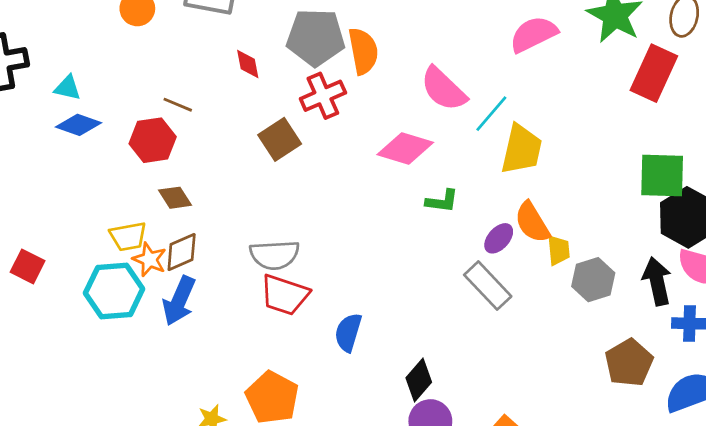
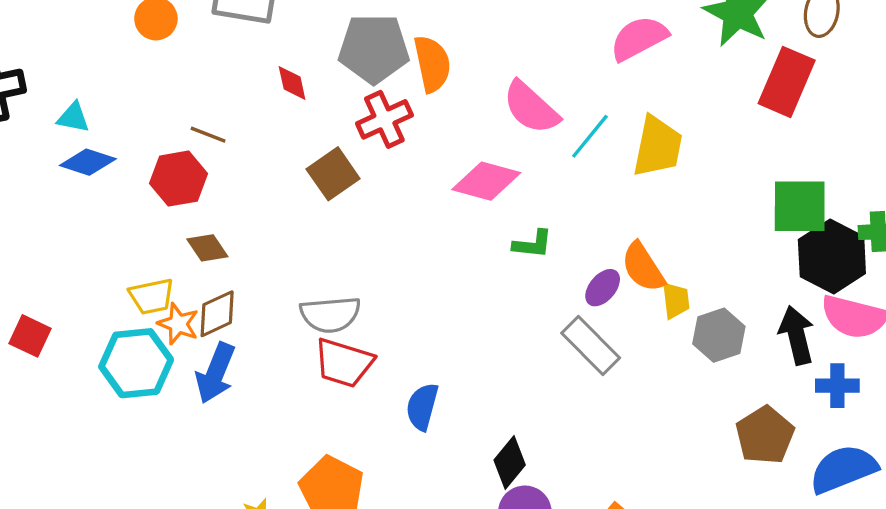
yellow trapezoid: (521, 149) -> (658, 146), moved

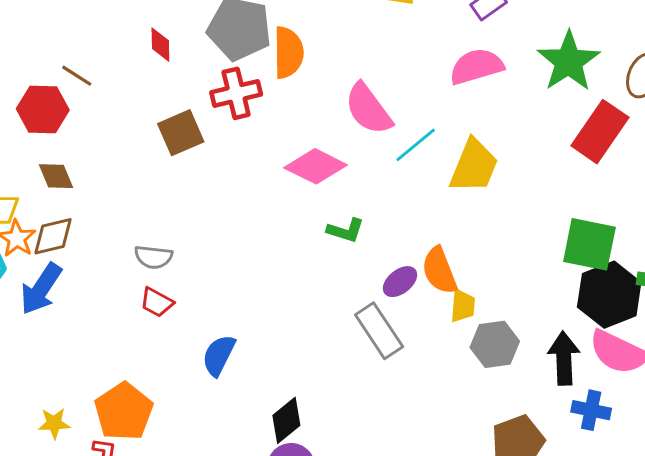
gray semicircle: (330, 314) -> (153, 257), size x0.7
red trapezoid: (344, 363) -> (157, 302), size x0.6

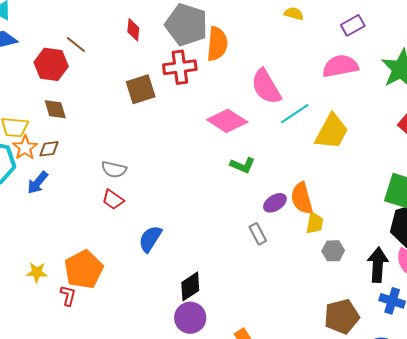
brown diamond: (53, 236) -> (49, 149), size x0.7
blue arrow: (41, 289) -> (38, 183), size x0.7
gray rectangle: (379, 331) -> (258, 234), size x0.6
gray hexagon: (495, 344) -> (333, 251), size x0.7

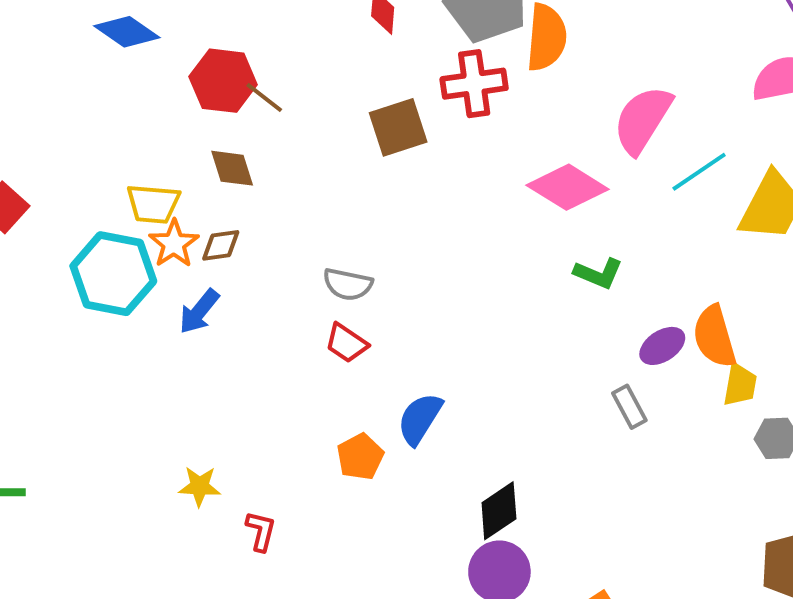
brown line: (76, 44) -> (264, 97), moved
pink semicircle: (266, 87) -> (643, 120), turned 63
orange pentagon: (84, 269) -> (360, 457), moved, size x0.6

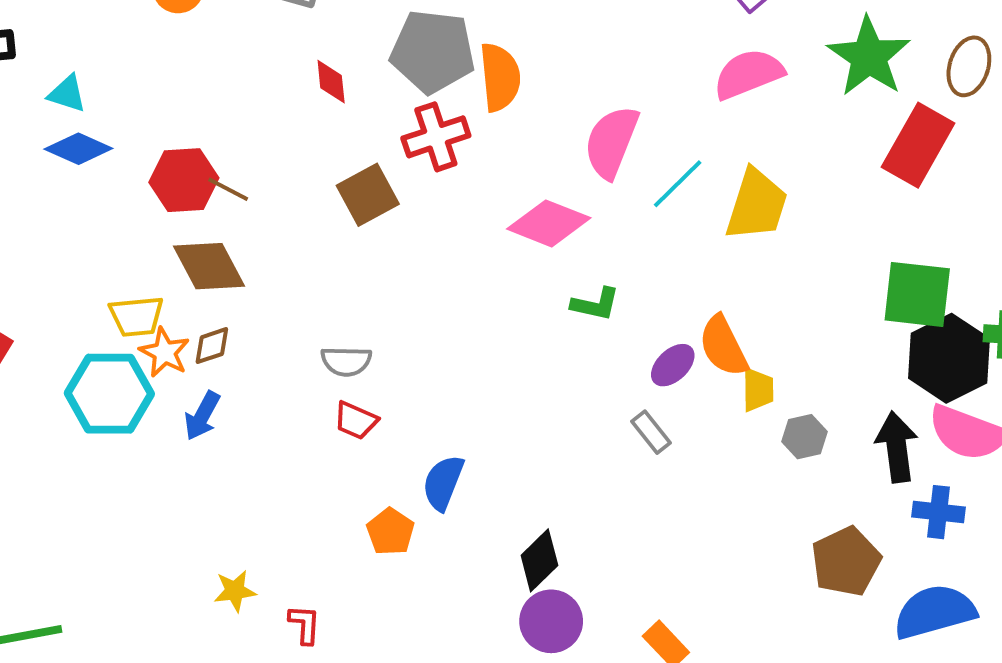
brown diamond: (232, 168) -> (209, 266), size x1.5

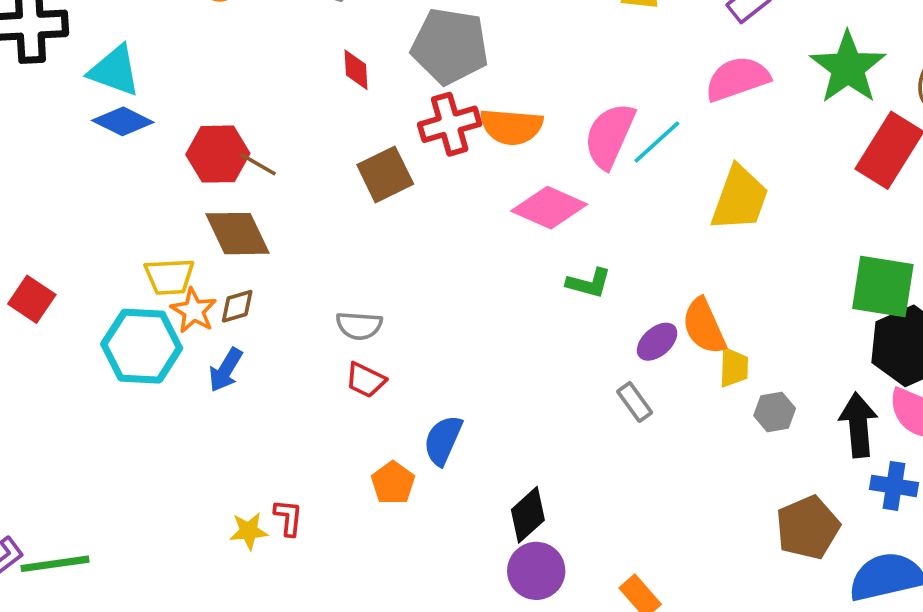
orange semicircle: (500, 77) -> (511, 127), moved, turned 98
cyan triangle: (67, 94) -> (115, 71), size x1.5
cyan line: (678, 184) -> (657, 142), moved
red L-shape: (305, 624) -> (288, 518), moved

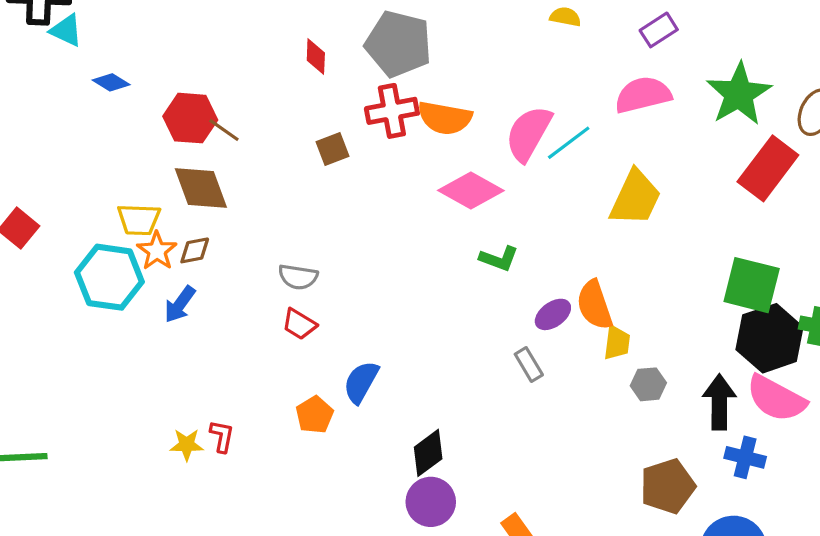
cyan triangle: (115, 71) -> (66, 30), moved, size x0.7
blue diamond: (123, 121) -> (111, 82), size x0.7
brown square: (385, 174) -> (333, 149), size x0.7

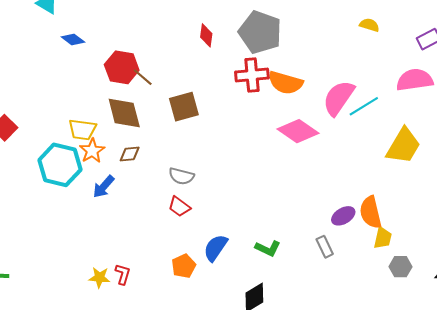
brown square: (333, 149) -> (184, 107), moved, size x1.4
brown diamond: (195, 250) -> (130, 154), moved
green L-shape: (499, 259) -> (268, 248), moved

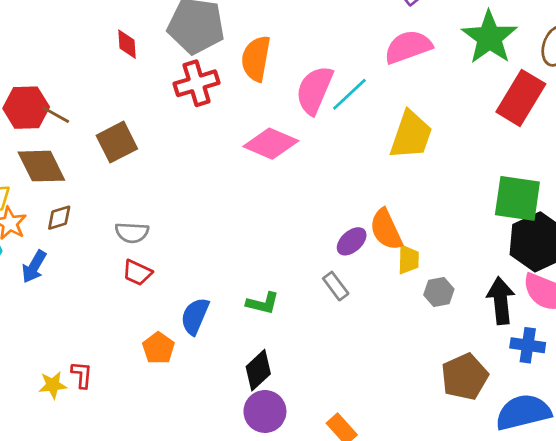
orange semicircle: (286, 83) -> (256, 59), moved, turned 96

